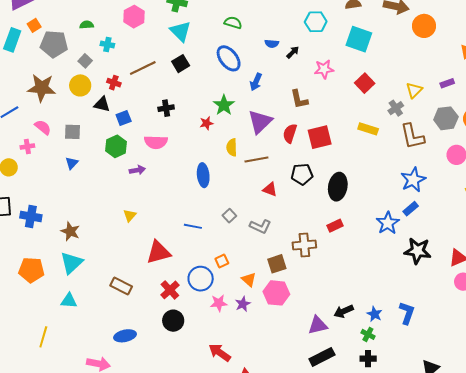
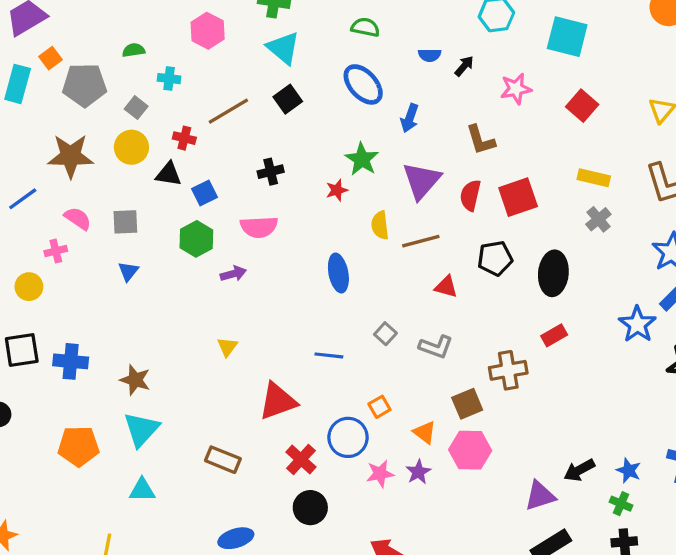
gray cross: (396, 108) -> (598, 219), moved

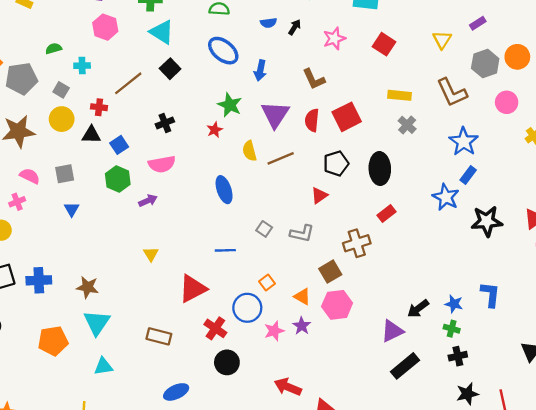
red triangle: (446, 287) -> (319, 196), moved, turned -42

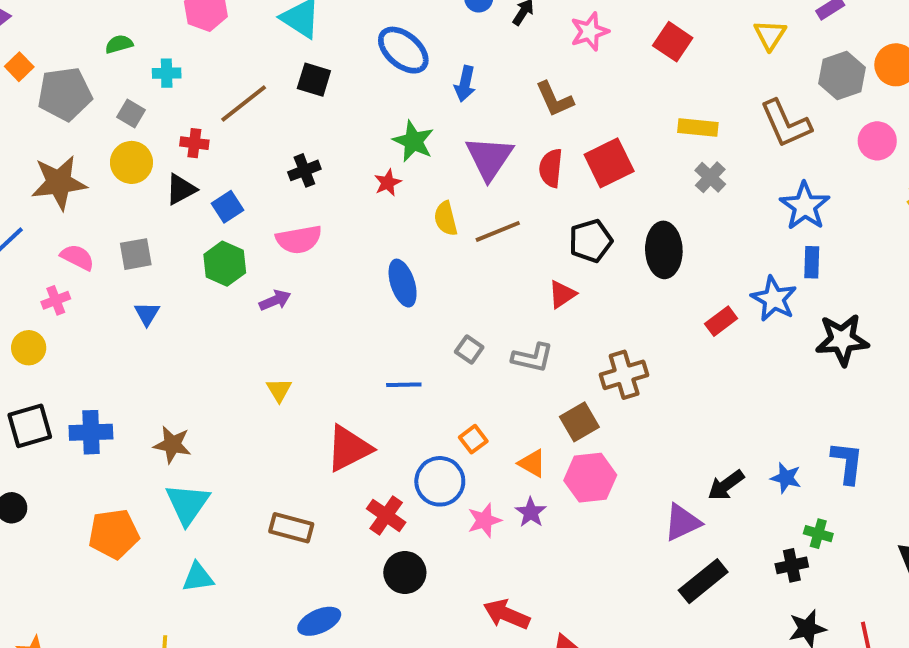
black square: (170, 69) -> (314, 80), turned -30
black triangle: (91, 135) -> (181, 189), turned -30
blue rectangle: (468, 175) -> (812, 262), turned -36
red rectangle: (387, 213) -> (721, 321), moved
green cross: (452, 329) -> (818, 534), moved

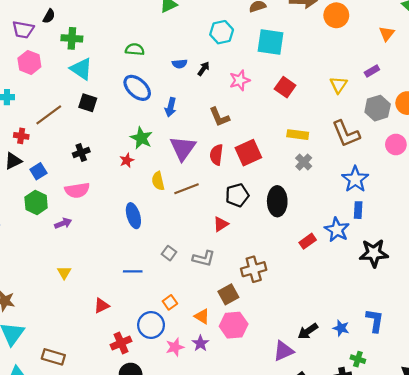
red triangle: (349, 448) -> (102, 306), size x0.6
red cross: (386, 515) -> (121, 343), turned 30
brown rectangle: (291, 528) -> (53, 357), moved

